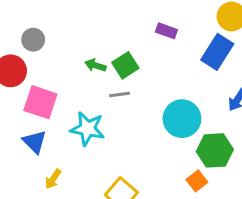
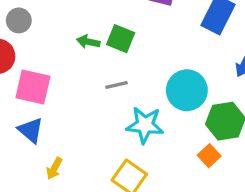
green square: (125, 65) -> (121, 39), turned -30
gray line: (120, 94) -> (117, 85), moved
cyan star: (87, 129) -> (145, 125), moved

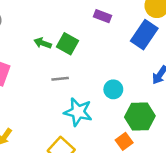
cyan circle: (187, 90) -> (113, 89), size x0.6

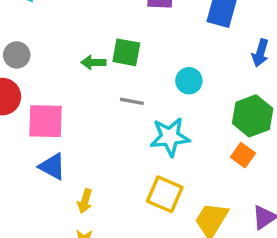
gray line: (60, 79) -> (132, 101), turned 35
cyan circle: (113, 89) -> (189, 81), moved

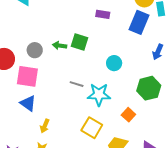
gray circle: (17, 55) -> (35, 50), moved
gray line: (132, 101) -> (77, 84), moved
orange square: (243, 155) -> (128, 115), moved

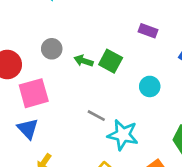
gray circle: (35, 50) -> (52, 49), moved
cyan circle: (114, 63) -> (150, 86), moved
pink square: (27, 76) -> (34, 93), turned -35

